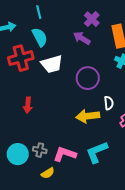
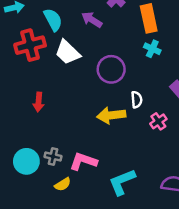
purple arrow: (82, 38) -> (92, 20), moved
white trapezoid: (52, 64) -> (68, 52), turned 60
cyan L-shape: (97, 152) -> (122, 182), moved

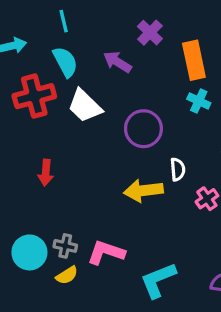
yellow semicircle: (63, 184) -> (67, 275), moved

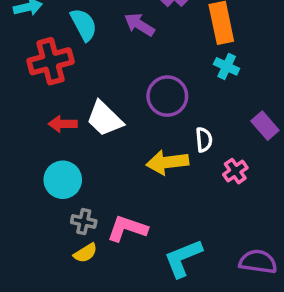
white trapezoid: (85, 106) -> (105, 119), moved
red arrow: (46, 173) -> (63, 124), moved, turned 85
cyan circle: (29, 252) -> (63, 180), moved

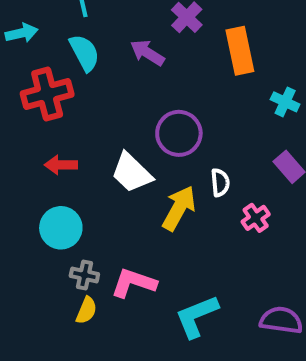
cyan cross: (227, 66) -> (285, 102), moved
white trapezoid: (105, 119) -> (132, 173), moved
yellow arrow: (167, 162) -> (179, 208), turned 126
yellow semicircle: (85, 253) -> (86, 310), turned -35

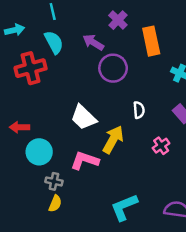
purple circle: (179, 133) -> (113, 68), moved
red arrow: (61, 165) -> (19, 127), moved
white semicircle: (220, 183) -> (139, 110), moved
pink L-shape: (134, 283) -> (85, 160), moved

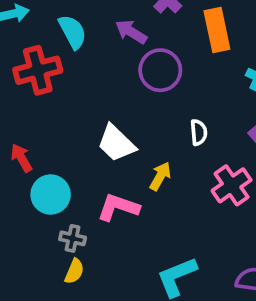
red arrow: (19, 127) -> (21, 158), turned 60
yellow arrow: (113, 140) -> (160, 176), size x0.7
pink cross: (161, 146) -> (232, 185), size x1.5

